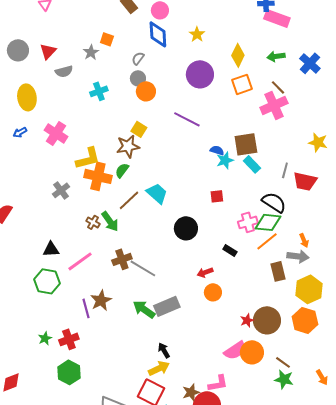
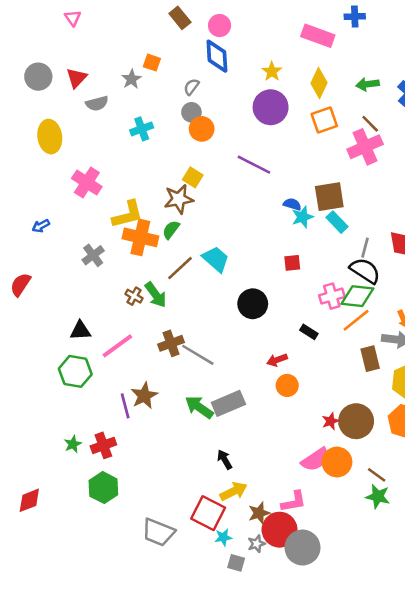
pink rectangle: (277, 18) -> (318, 36), moved
yellow star: (197, 34) -> (272, 71), moved
blue arrow: (20, 132) -> (41, 226), moved
gray line: (285, 170) -> (365, 248), moved
yellow arrow: (159, 368) -> (234, 491), moved

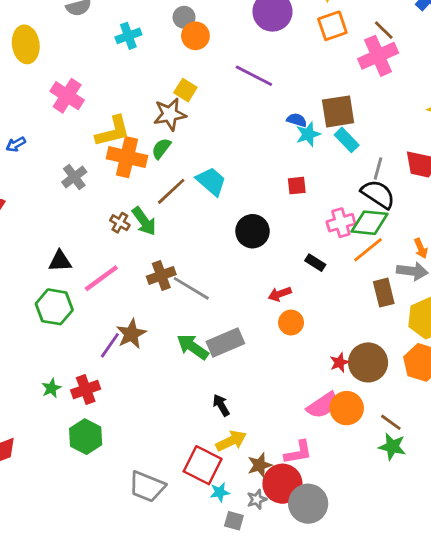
purple line: (125, 406) -> (110, 345), turned 50

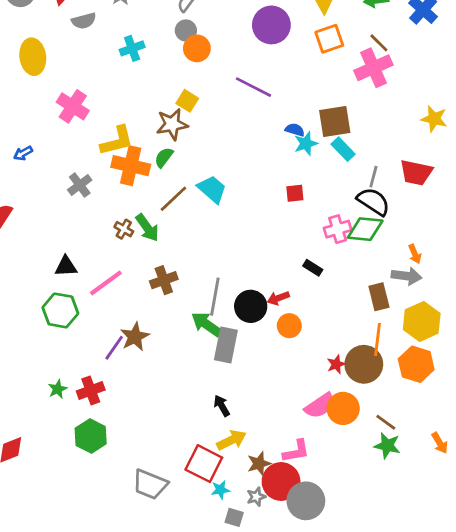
black circle: (253, 231) -> (251, 306), moved
orange line: (368, 250) -> (378, 339), moved, turned -44
gray line: (191, 288) -> (215, 297), moved, turned 69
gray rectangle: (225, 342) -> (226, 345), turned -56
green arrow: (193, 347) -> (207, 324), moved

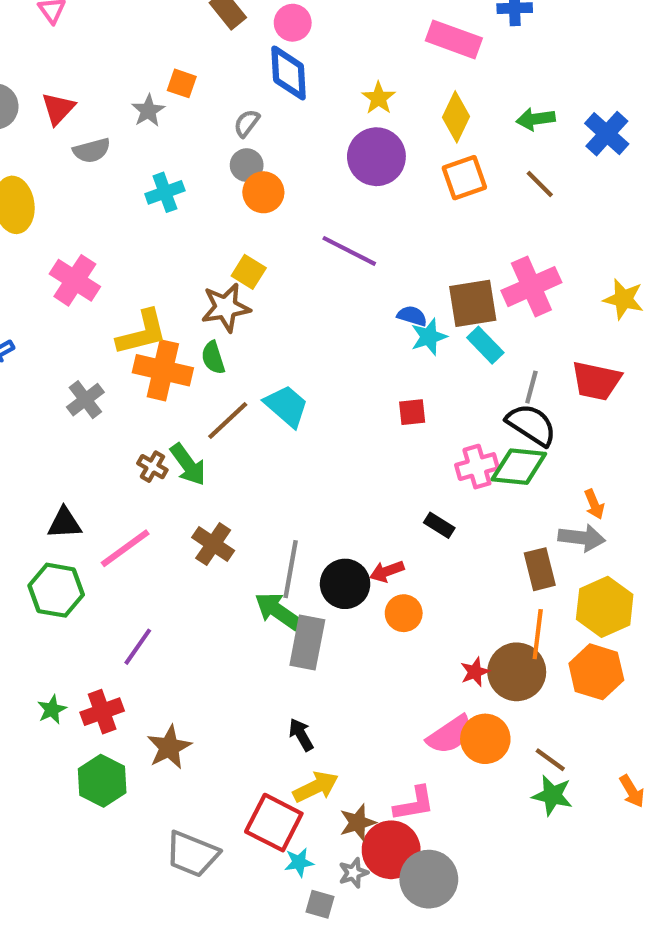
pink cross: (373, 68) -> (531, 287), moved
green semicircle: (164, 157) -> (213, 358), turned -55
brown cross: (164, 280) -> (213, 544), turned -36
brown star: (135, 337) -> (169, 747), moved

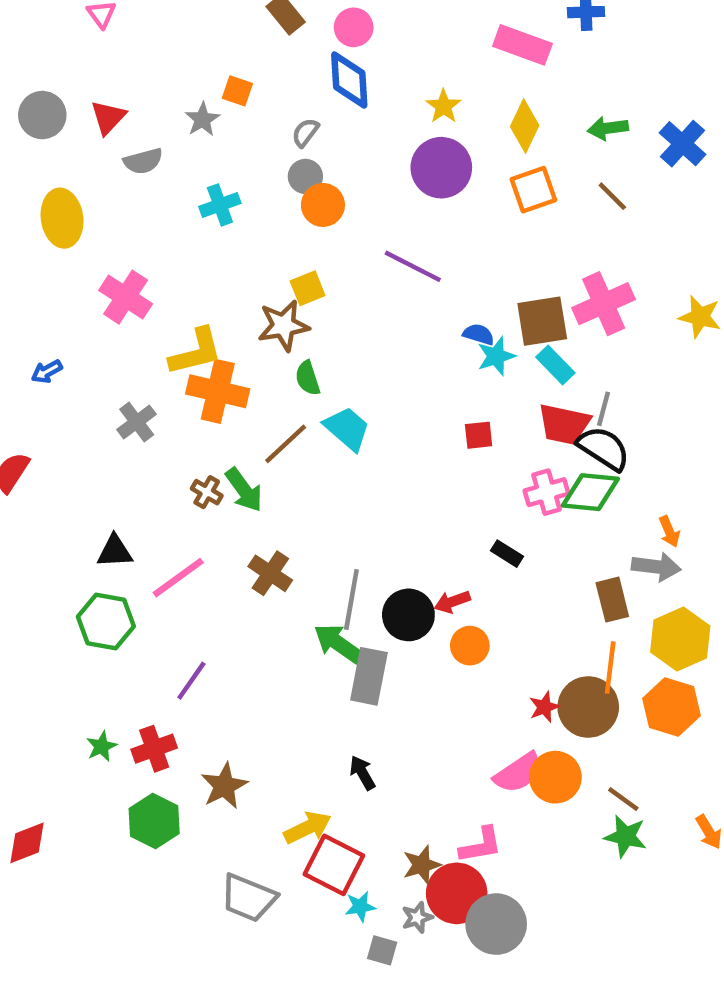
yellow square: (249, 272) -> (308, 288), turned 36
green semicircle: (213, 358) -> (308, 378), moved
red trapezoid: (596, 381) -> (564, 424), moved
yellow arrow: (316, 787) -> (308, 828), moved

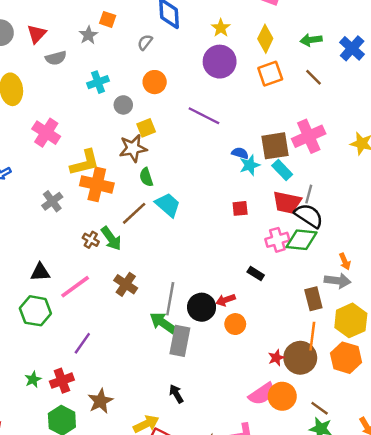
gray circle: (305, 176) -> (123, 105), moved

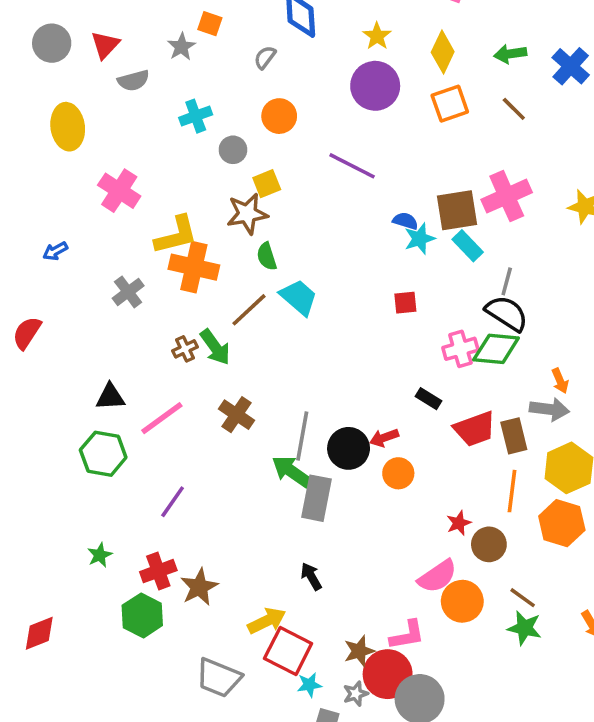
red trapezoid: (287, 202) -> (475, 429), moved, turned -32
brown cross: (91, 240) -> (185, 349), turned 35
brown circle: (300, 358) -> (489, 544), moved, size x0.7
red cross: (62, 381) -> (158, 571), moved
orange circle: (282, 396) -> (462, 601), moved

